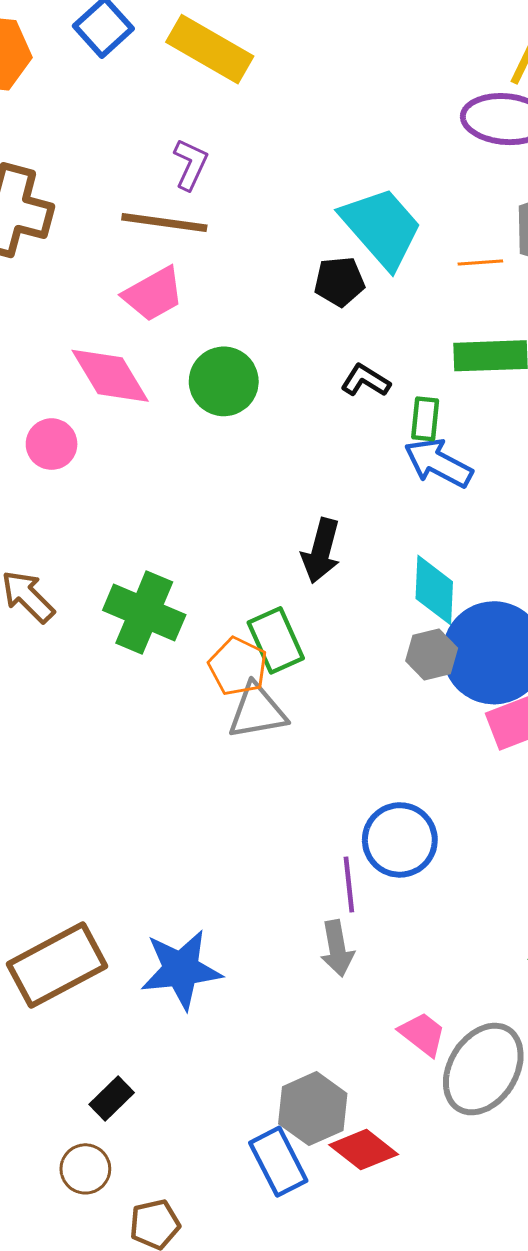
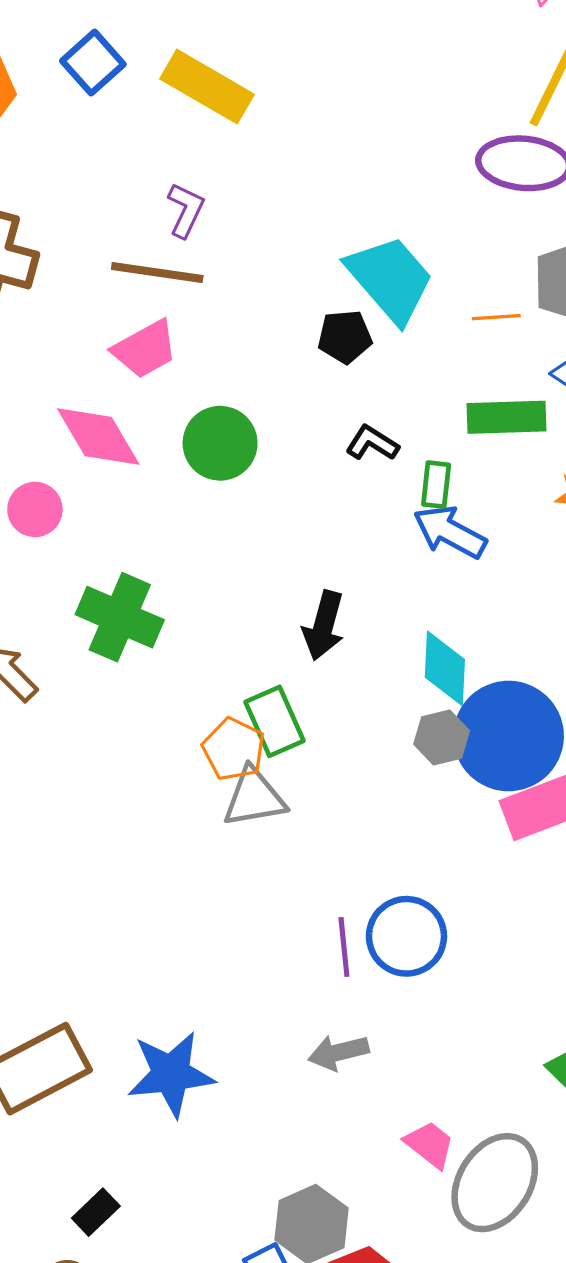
green cross: (144, 612) -> (120, 617), moved
purple line: (349, 884) -> (344, 947), moved
gray arrow: (337, 948) -> (339, 1052), turned 86

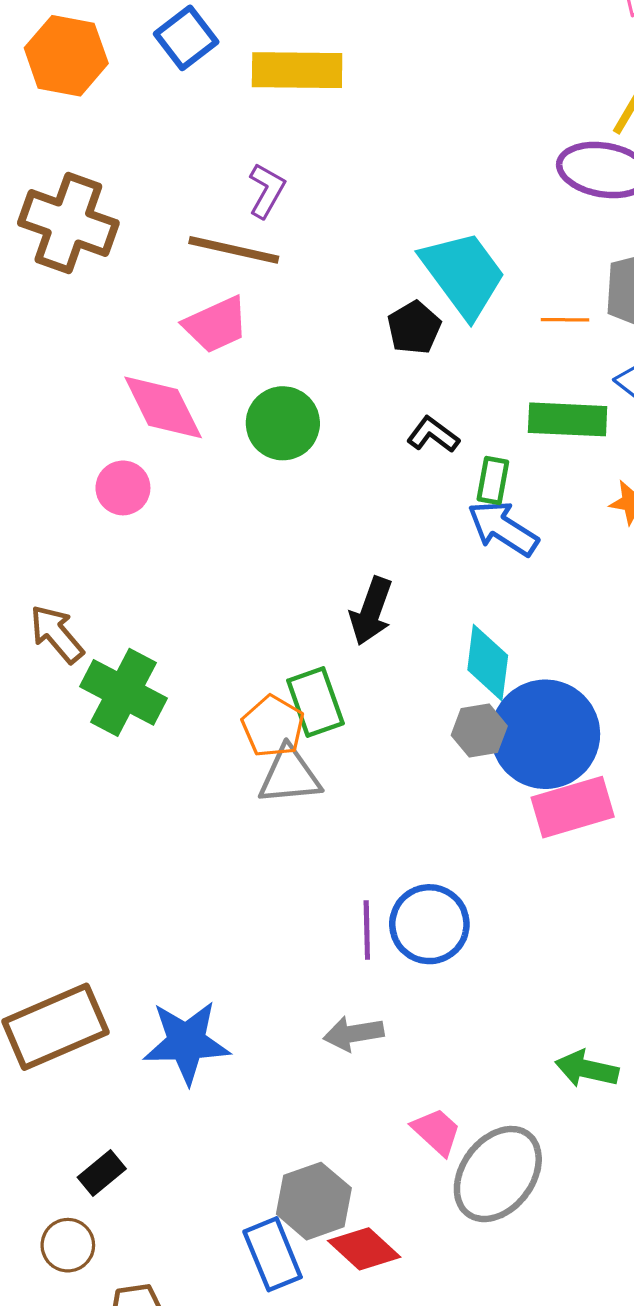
yellow rectangle: (207, 87) -> (297, 70), turned -34
black pentagon: (345, 337) -> (414, 328), turned -30
pink circle: (35, 509) -> (123, 488), moved
green cross: (120, 617) -> (123, 692), moved

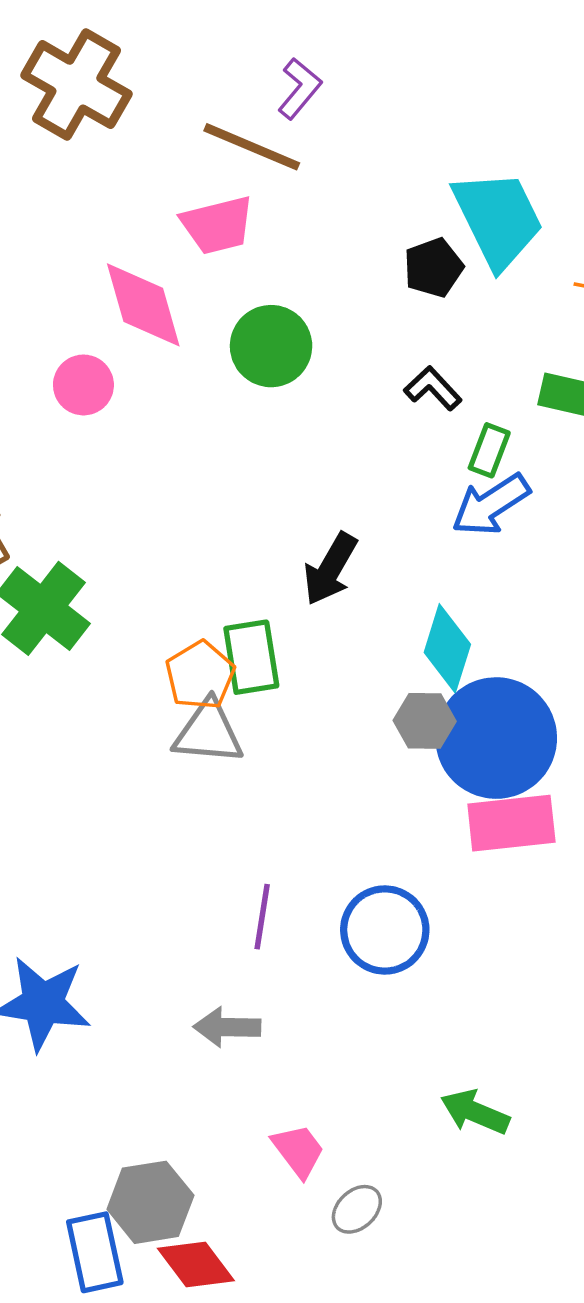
blue arrow: (503, 528) -> (491, 505), turned -76
blue circle: (429, 924) -> (385, 930), moved
gray ellipse: (498, 1174) -> (357, 1209), size x0.5

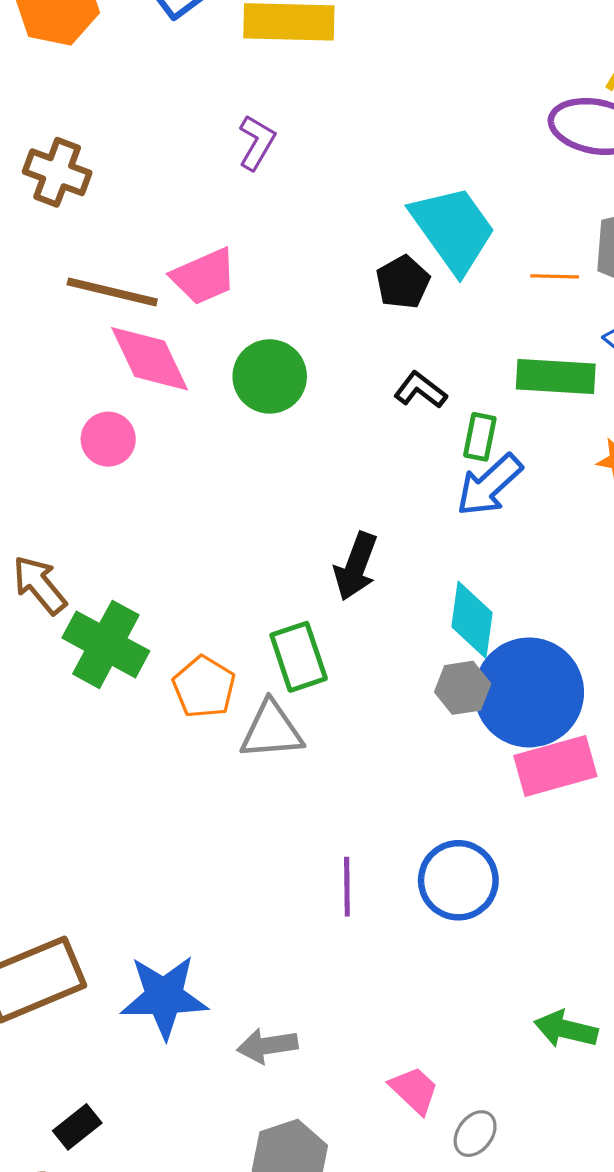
brown cross: (76, 85) -> (57, 172), size x0.7
brown line: (252, 147) -> (112, 292), moved
orange pentagon: (200, 675) -> (204, 687), moved
gray arrow: (227, 1027) -> (267, 1046), moved

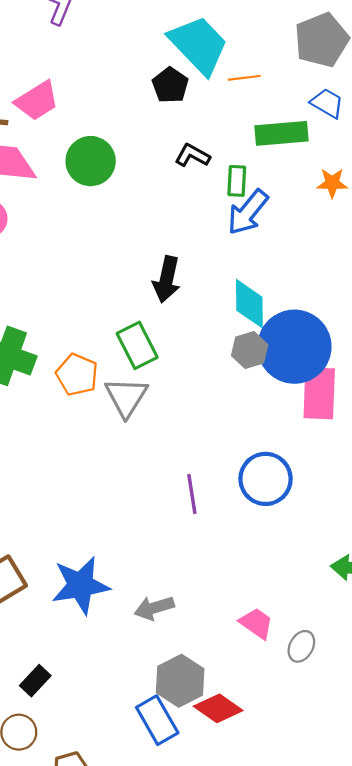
orange line: (555, 276) -> (244, 78), moved
gray triangle: (271, 730) -> (126, 397), turned -45
pink rectangle: (555, 766) -> (319, 393), turned -64

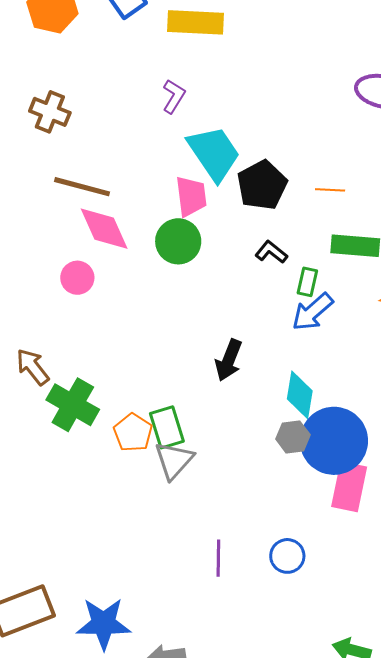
cyan trapezoid: (199, 45) -> (214, 153), moved
black pentagon: (170, 85) -> (262, 185), size x1.5
pink trapezoid: (37, 101) -> (191, 196), moved, turned -75
green rectangle: (137, 345) -> (167, 427), moved
blue circle: (266, 479) -> (287, 556), size x0.7

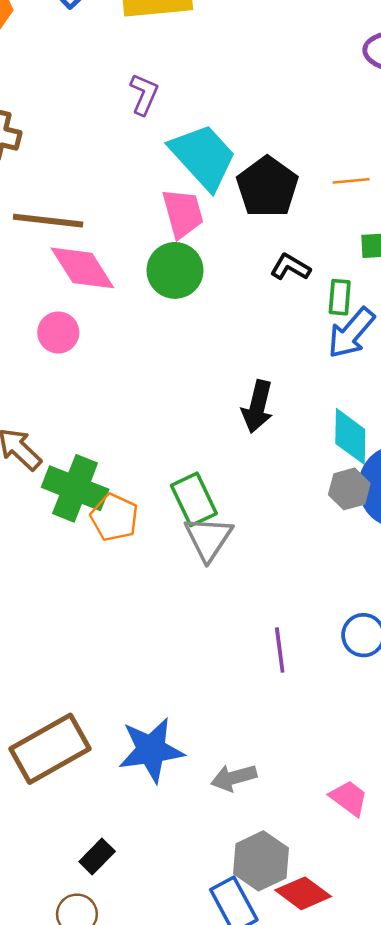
orange pentagon: (133, 433) -> (114, 517), moved

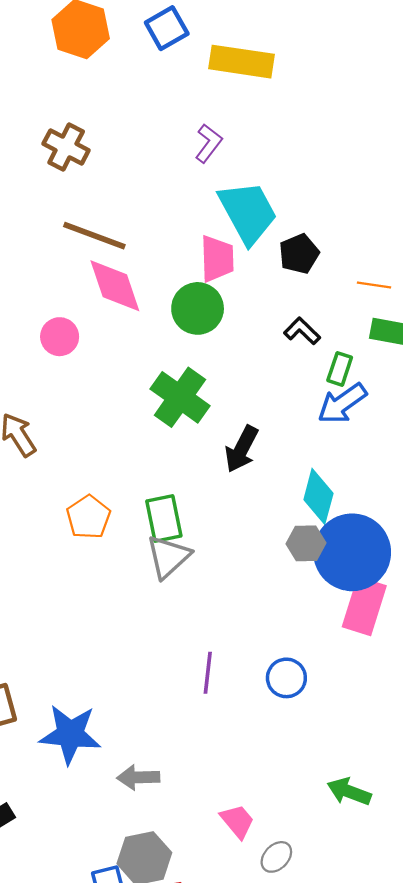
orange line: (351, 181) -> (374, 285), moved
black pentagon: (267, 187) -> (299, 254), size x0.7
pink circle: (58, 333) -> (60, 337), moved
green cross: (75, 488) -> (180, 397), moved

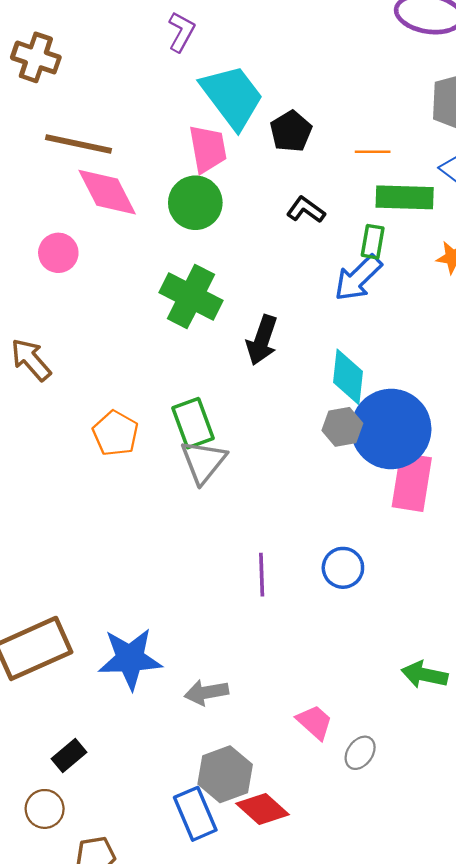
green rectangle: (340, 369) -> (373, 242), moved

